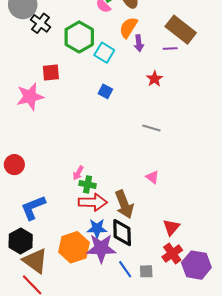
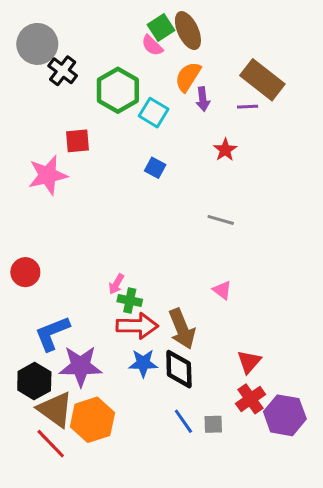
orange hexagon: (74, 247) -> (92, 420), moved
purple star: (101, 248) -> (81, 366), moved

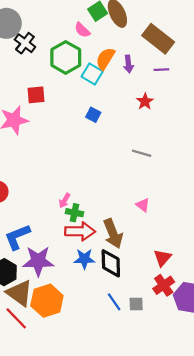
pink semicircle: (152, 45) -> (82, 30), moved
orange semicircle: (188, 77) -> (105, 59), moved
brown rectangle: (262, 80) -> (158, 39), moved

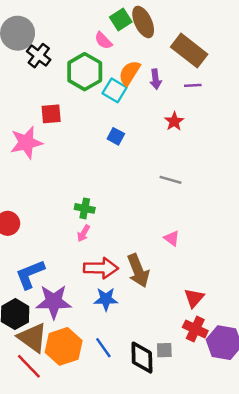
green cross: (75, 213) -> (85, 208), moved
black diamond: (111, 263) -> (142, 358), moved
red cross: (164, 285) -> (195, 329), turned -30
blue line: (114, 302) -> (103, 348), moved

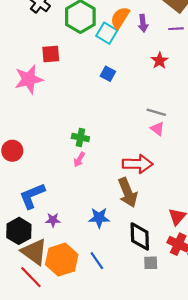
pink triangle: (172, 238) -> (157, 129), moved
red arrow: (101, 268) -> (138, 164), moved
purple star: (54, 302) -> (53, 220), size x0.5
black diamond: (142, 358) -> (140, 236), moved

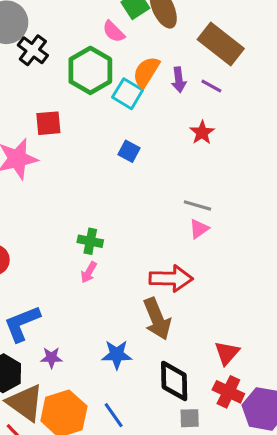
purple line: (176, 29) -> (211, 86), moved, turned 32
pink triangle: (157, 129) -> (199, 229), turned 48

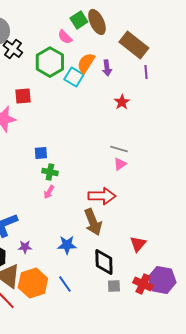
purple line: (211, 86) -> (146, 72), moved, turned 56
blue square: (129, 151) -> (41, 153), moved, turned -32
red cross: (228, 392) -> (143, 284), moved

